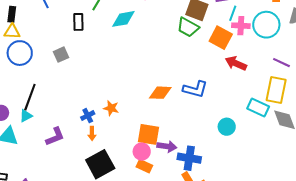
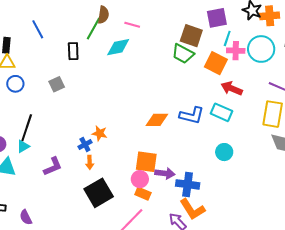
blue circle: (20, 53) -> (15, 84), size x0.7
cyan rectangle: (258, 107) -> (221, 112), moved
orange star: (111, 108) -> (100, 133), moved

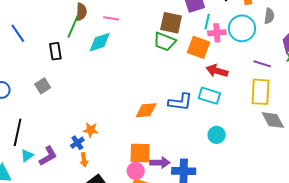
cyan triangle: (23, 146) -> (27, 156), moved
purple L-shape: (53, 166) -> (48, 156), moved

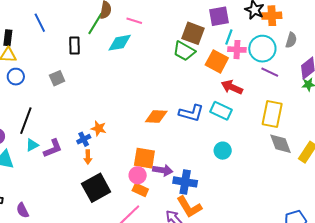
purple line: (262, 64) -> (270, 72), moved

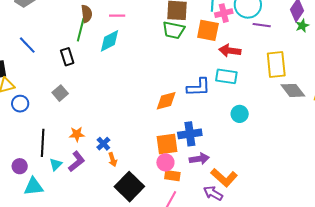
orange star: (99, 128) -> (77, 134), moved
purple arrow: (163, 170) -> (199, 159), moved
blue cross: (185, 182) -> (190, 134), moved

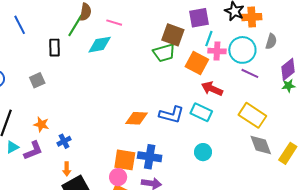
green trapezoid: (174, 30) -> (164, 53), turned -45
yellow rectangle: (276, 64) -> (252, 115), turned -68
orange arrow: (113, 160) -> (67, 169), moved

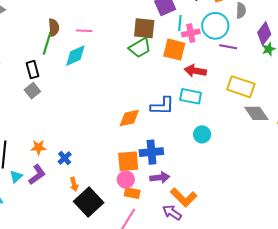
gray square: (37, 80) -> (32, 91), moved

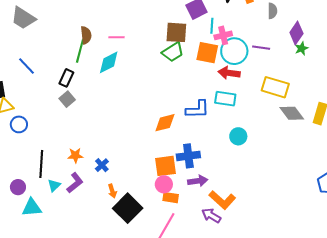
cyan circle: (215, 26) -> (234, 51), moved
black rectangle: (32, 70) -> (66, 78), turned 42

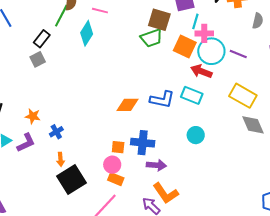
cyan diamond: (109, 62) -> (87, 33), turned -45
orange square: (165, 166) -> (118, 147), size x0.6
purple arrow: (198, 181) -> (156, 165), moved

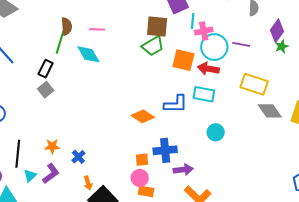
cyan diamond: (87, 33) -> (88, 54), turned -50
orange square: (185, 46) -> (183, 60), moved
orange diamond: (127, 105) -> (143, 116), turned 45

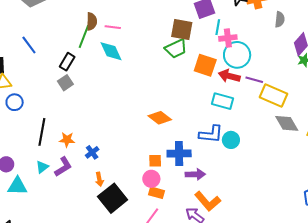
pink line: (97, 29) -> (113, 27), moved
purple line: (241, 44) -> (254, 80), moved
blue L-shape: (176, 104) -> (211, 134), moved
black line: (18, 154) -> (42, 132), moved

